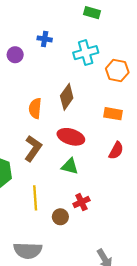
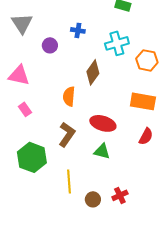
brown diamond: (67, 97) -> (93, 72), moved
orange rectangle: (113, 114) -> (143, 101), size x1.4
red cross: (81, 202) -> (120, 195), moved

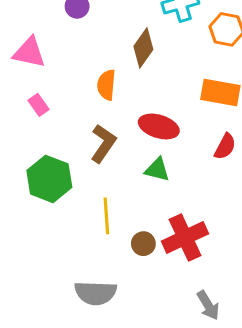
red cross: (120, 195) -> (185, 237), size x1.8

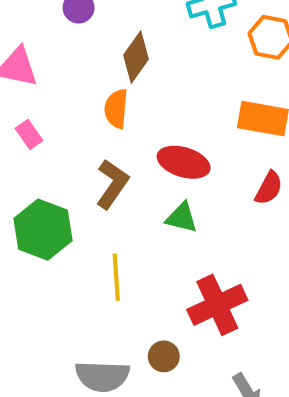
brown diamond: (143, 48) -> (136, 57), moved
brown circle: (143, 244) -> (164, 356), moved

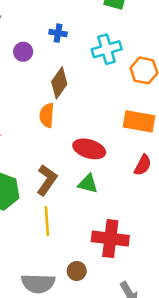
brown L-shape: (112, 184) -> (47, 180), moved
red cross: (217, 305) -> (110, 239), turned 32

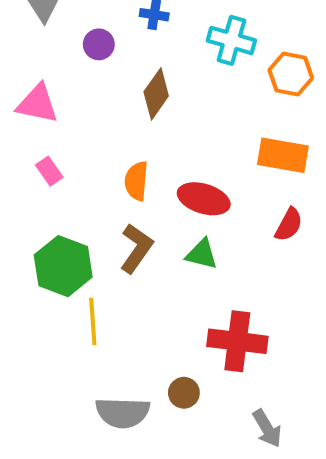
cyan cross: (107, 49) -> (231, 40), turned 32
orange semicircle: (47, 115) -> (136, 181), moved
yellow line: (47, 221) -> (93, 322), moved

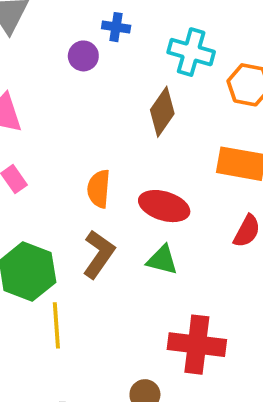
purple circle: (99, 44) -> (83, 56), moved
brown diamond: (156, 94) -> (162, 112), moved

